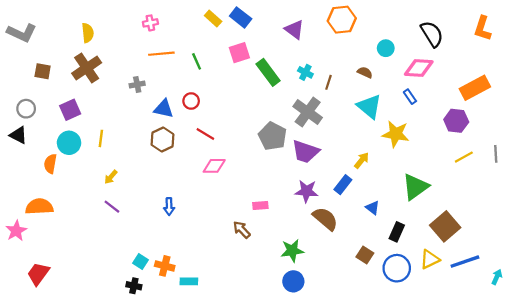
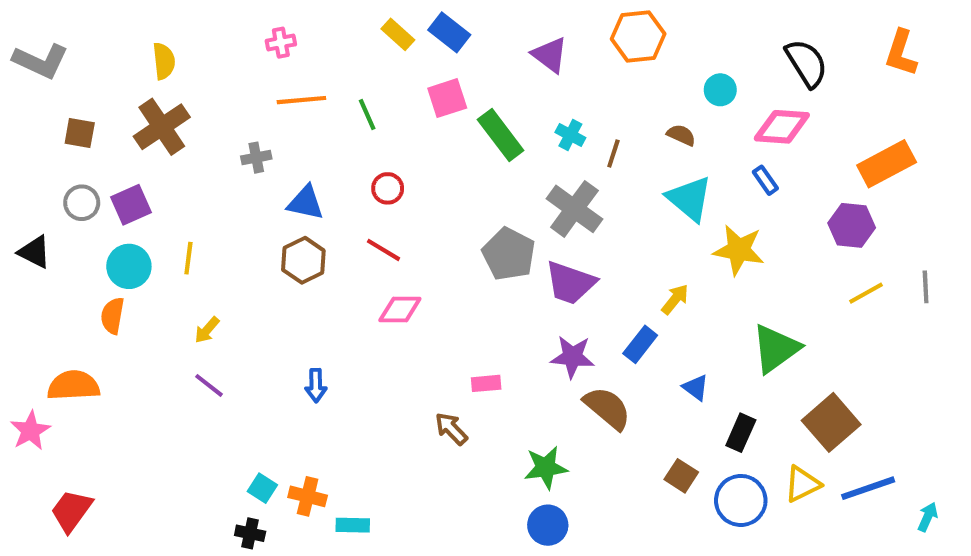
red circle: (191, 101) -> (388, 188), moved
gray circle: (26, 109) -> (82, 203), moved
orange semicircle: (50, 164) -> (112, 316), moved

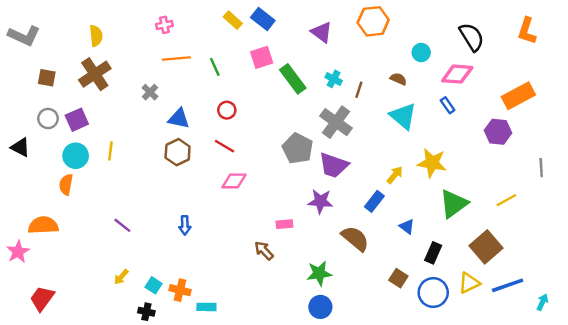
gray cross: (256, 158) -> (150, 92), turned -35
yellow star: (739, 250) -> (432, 163), moved
yellow line: (866, 293) -> (506, 200), moved
yellow arrow: (207, 330) -> (121, 277), moved
purple star: (572, 357) -> (320, 201), moved

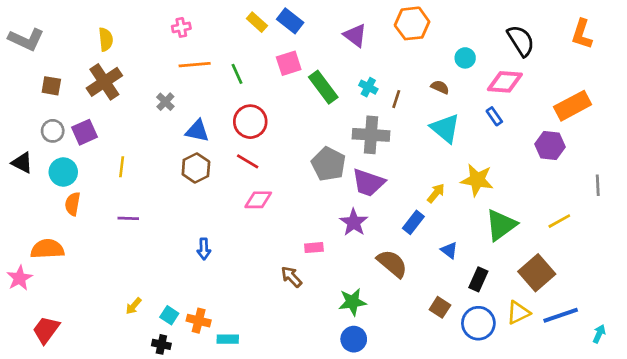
red circle: (227, 110) -> (250, 122), size x1.6
gray cross: (336, 122) -> (371, 135), turned -32
cyan circle: (76, 156) -> (63, 172), moved
purple star: (320, 201) -> (354, 222), turned 30
purple line: (122, 225) -> (128, 218), moved, turned -36

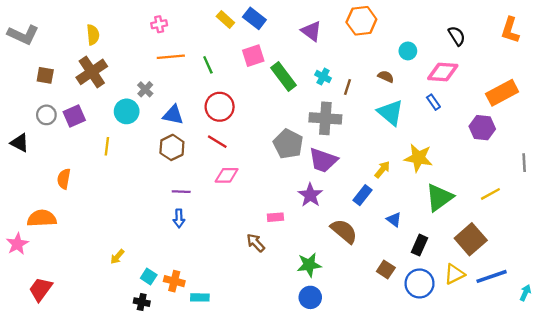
black semicircle: (521, 41) -> (457, 36), size x0.7
cyan circle: (63, 172) -> (127, 111), moved
purple line: (128, 218) -> (181, 192), moved
yellow arrow: (134, 306) -> (117, 257), moved

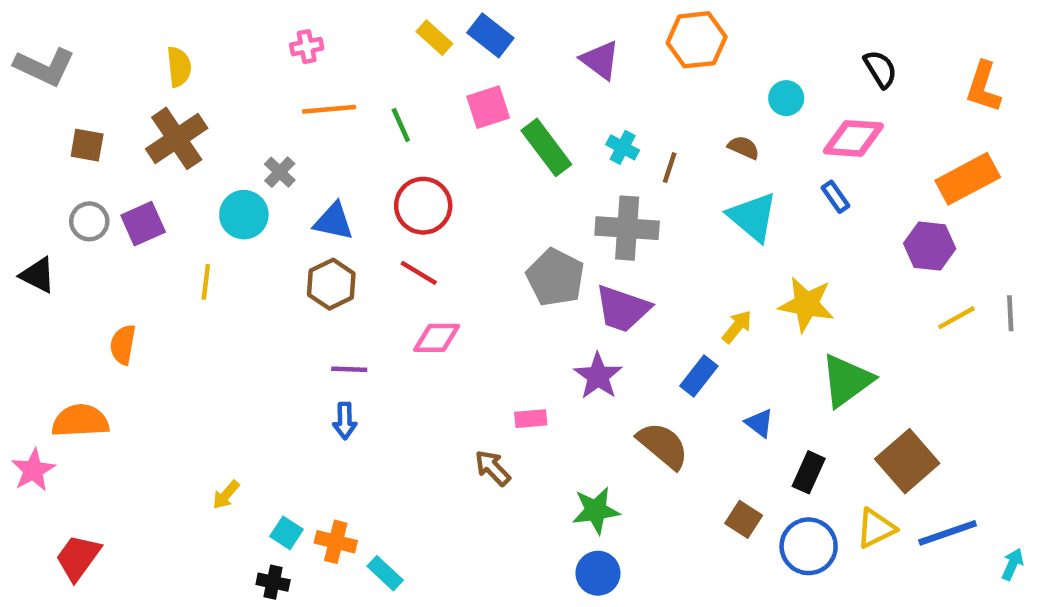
orange L-shape: (510, 30) -> (983, 87), moved
yellow line: (490, 194) -> (957, 318), moved
cyan rectangle: (200, 297) -> (385, 573), turned 42

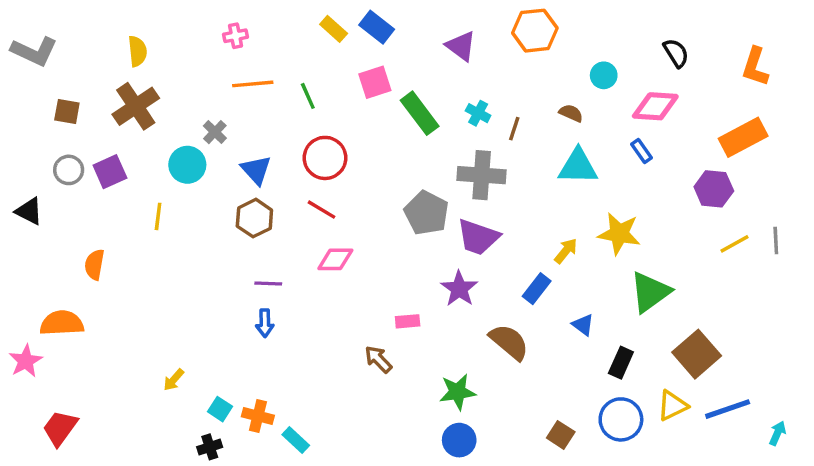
cyan triangle: (753, 217) -> (578, 167), turned -39
blue triangle: (334, 221) -> (256, 170), turned 36
brown square: (744, 519) -> (561, 435), moved
black cross: (273, 582) -> (210, 447), turned -30

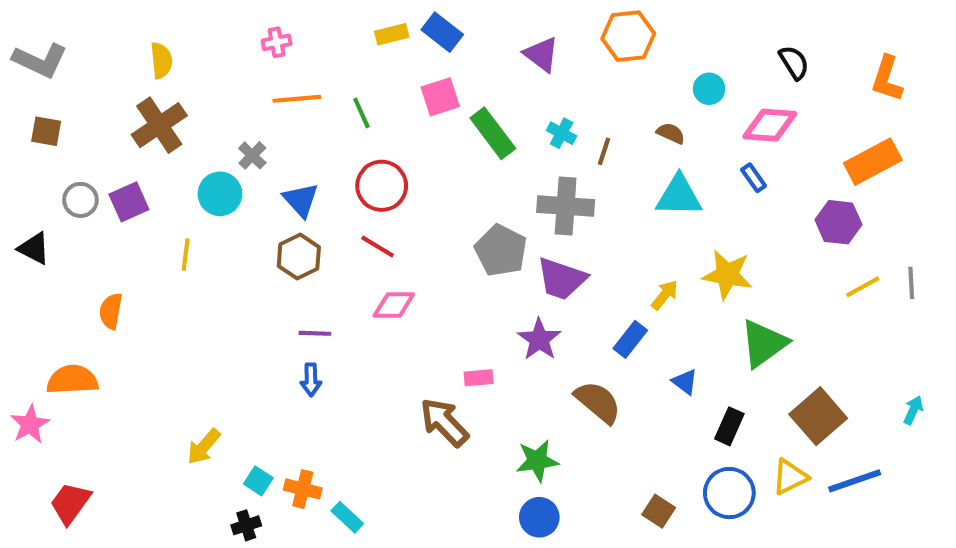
yellow rectangle: (334, 29) -> (392, 34), turned -56
brown square: (67, 111) -> (46, 131), moved
brown arrow: (378, 359) -> (444, 422), size x1.5
yellow arrow: (174, 380) -> (204, 447), size x1.4
cyan arrow: (777, 433) -> (913, 410), moved

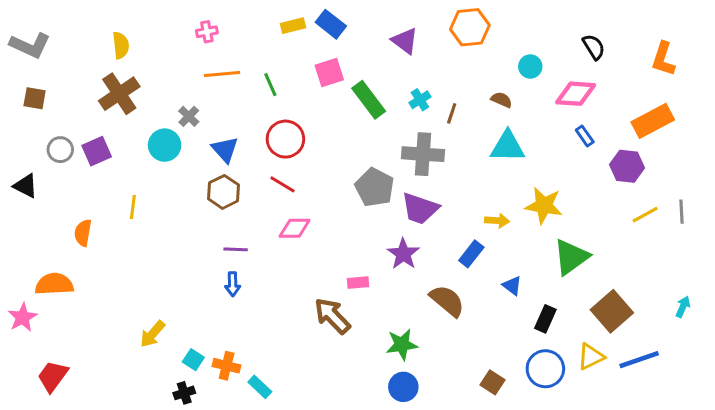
cyan cross: (562, 133) -> (420, 100), turned 30
blue rectangle: (754, 178) -> (585, 136), moved
yellow line: (186, 254) -> (133, 207), moved
yellow arrow: (665, 295) -> (497, 221), turned 55

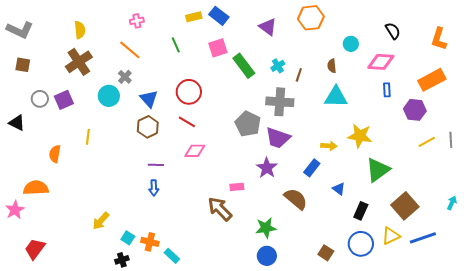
orange line: (222, 74) -> (130, 50), moved, turned 45
green line: (270, 85) -> (176, 45), moved
brown semicircle: (502, 100) -> (332, 66), turned -120
blue rectangle: (585, 136) -> (387, 90), turned 32

